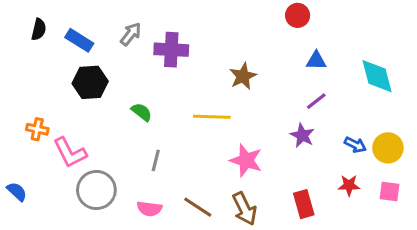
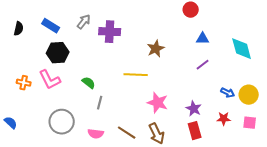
black semicircle: (39, 29) -> (19, 29), moved
green semicircle: (142, 112) -> (89, 83), moved
purple star: (302, 135) -> (194, 109), moved
pink L-shape: (70, 153) -> (50, 80), moved

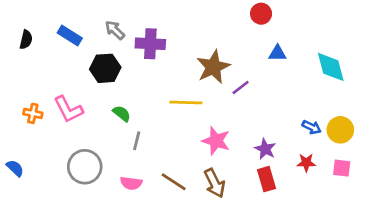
gray arrow: (84, 22) -> (115, 30), turned -84
brown star: (156, 49) -> (213, 67), size x1.4
black hexagon: (58, 53) -> (105, 68), moved
purple line: (203, 65) -> (241, 87), moved

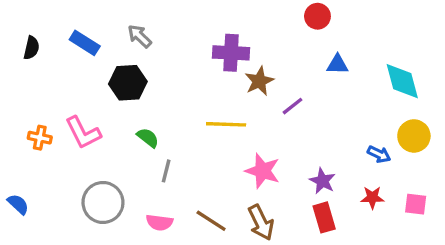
purple cross: (150, 44) -> (231, 53), moved
brown star: (213, 67) -> (259, 81), size x0.7
yellow circle: (340, 130) -> (414, 136), moved

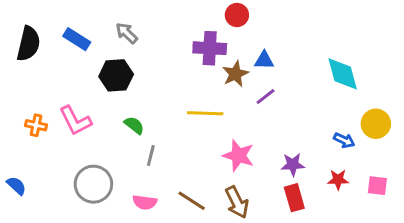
red circle: (317, 16) -> (237, 15), moved
black semicircle: (31, 48) -> (28, 44), size x1.6
blue triangle: (337, 64) -> (264, 60), moved
cyan diamond: (402, 81) -> (343, 74), moved
purple star: (322, 181) -> (293, 165), turned -30

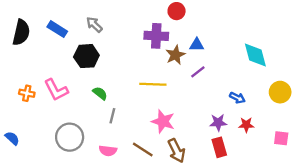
blue arrow: (344, 140) -> (237, 98), moved
pink star: (238, 155) -> (163, 121), moved
red star: (338, 180) -> (246, 125), moved

